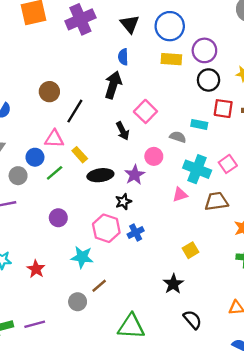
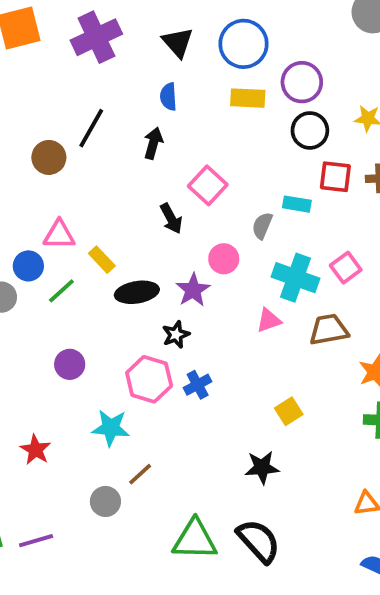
black arrow: (113, 85) -> (153, 143), size x0.7
black line: (75, 111) -> (91, 128), moved
gray semicircle: (178, 137) -> (262, 226), turned -84
black star: (173, 284) -> (262, 467), turned 30
black semicircle: (192, 320) -> (259, 541), moved, size x1.4

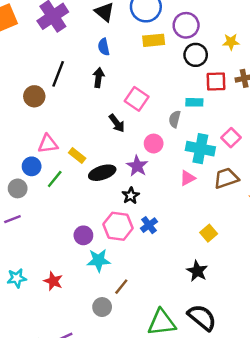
purple circle: (70, 364) -> (83, 235), moved
black star: (262, 467) -> (197, 271), turned -30

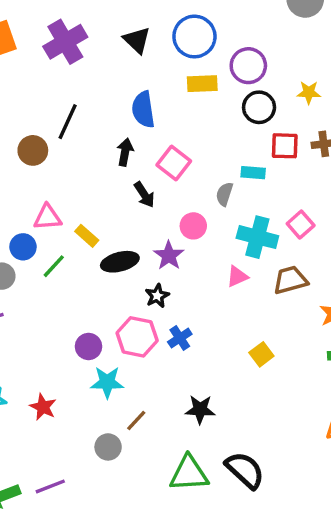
blue semicircle: (104, 47) -> (143, 109), moved, size x1.5
black arrow: (98, 78) -> (125, 152), moved
black star: (197, 271) -> (200, 409), moved, turned -30

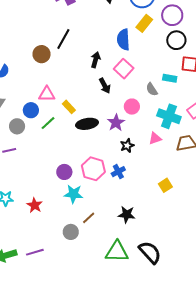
yellow rectangle: (202, 84) -> (144, 23), turned -54
blue semicircle: (143, 109) -> (123, 40), moved
gray semicircle: (224, 194) -> (152, 89), turned -56
black star: (157, 296) -> (127, 146), moved

